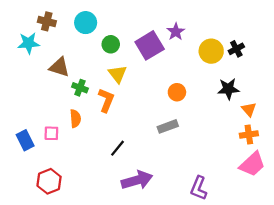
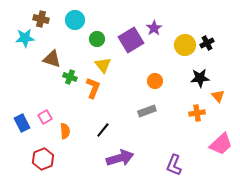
orange semicircle: (75, 118) -> (65, 131), moved
pink square: (51, 133) -> (45, 117), turned -32
orange cross: (249, 134) -> (197, 113), moved

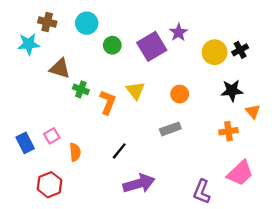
yellow triangle: (103, 65) -> (136, 91), moved
pink trapezoid: (221, 144) -> (240, 173), moved

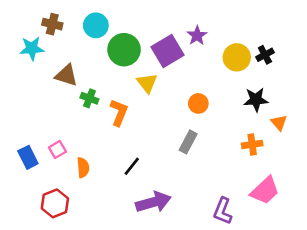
green circle: (112, 45) -> (124, 50), size x1.6
yellow triangle: (136, 91) -> (147, 83), moved
gray rectangle: (170, 129) -> (188, 142), turned -42

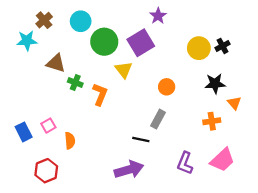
brown cross: (52, 24) -> (44, 20), turned 35
purple star: (197, 36) -> (158, 16), moved
black line: (132, 166) -> (141, 139), moved, turned 63
purple L-shape: (223, 211) -> (185, 163), moved

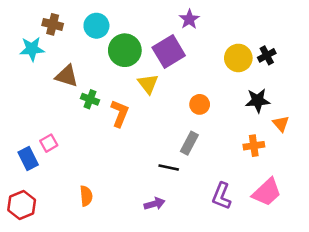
brown cross: (44, 20) -> (53, 24), turned -35
pink square: (48, 126) -> (49, 143), moved
orange semicircle: (70, 141) -> (86, 196), moved
purple arrow: (129, 170) -> (154, 204), size x0.6
red hexagon: (46, 171) -> (22, 205), moved

